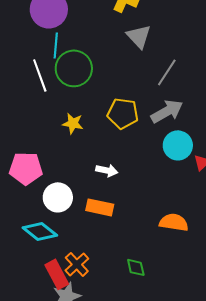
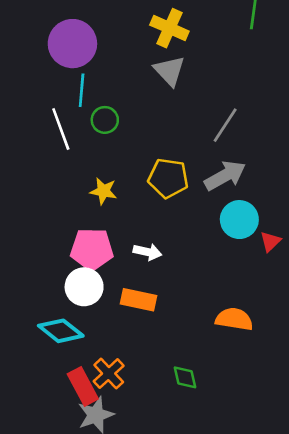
gray triangle: (139, 36) -> (169, 71), moved
green circle: (74, 68) -> (105, 120), size x0.6
pink pentagon: (26, 168) -> (92, 249), moved

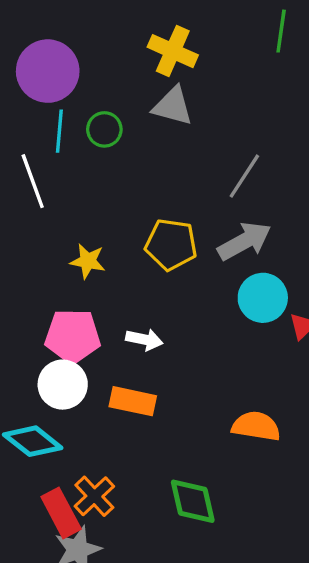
gray triangle: (169, 71) -> (173, 106), turned -32
green circle: (105, 120) -> (104, 129), moved
green diamond: (185, 377) -> (193, 501), size x1.5

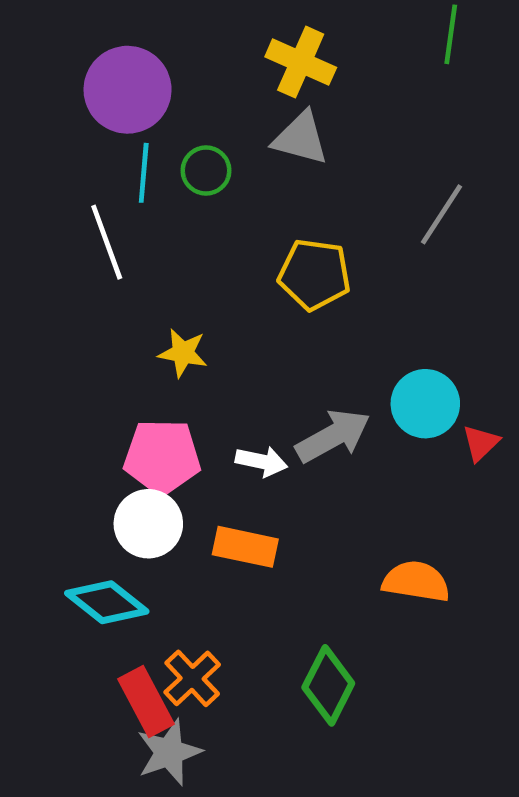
gray line: (244, 176) -> (441, 214), moved
gray arrow: (244, 241) -> (333, 436), moved
yellow pentagon: (171, 244) -> (315, 274), moved
green diamond: (193, 501) -> (328, 685), turned 40

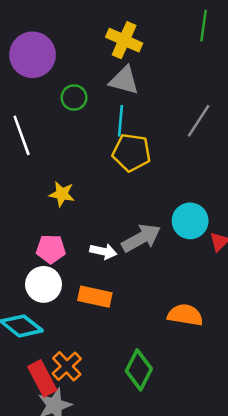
cyan line: (144, 173) -> (120, 121), moved
pink pentagon: (162, 457) -> (51, 249), size x0.7

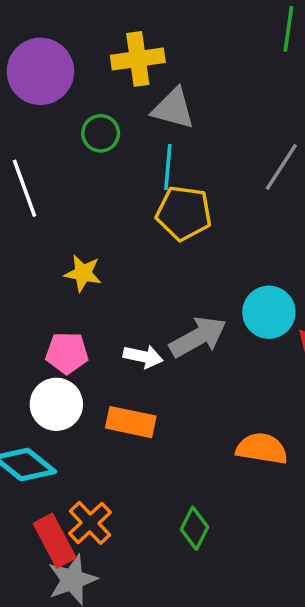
yellow cross: (124, 40) -> (138, 59), moved, turned -32
green diamond: (139, 370) -> (194, 528), size x0.7

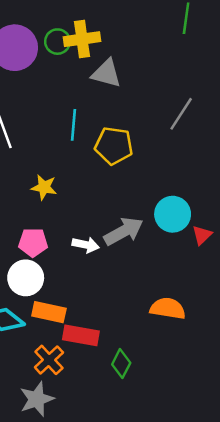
green circle: (101, 133) -> (58, 42), moved
cyan line: (168, 167) -> (73, 125), moved
orange rectangle: (131, 422) -> (49, 312), moved
red rectangle: (55, 541) -> (81, 335), moved, turned -52

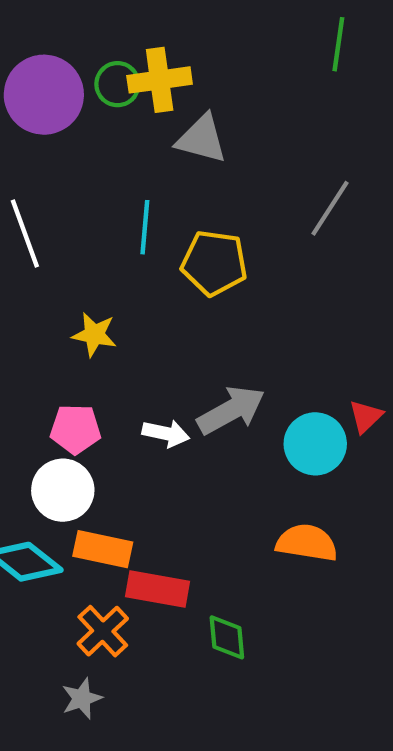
cyan circle: (173, 214) -> (315, 444), moved
green diamond: (121, 364) -> (227, 637), turned -32
gray star: (37, 399) -> (82, 698), size x0.7

